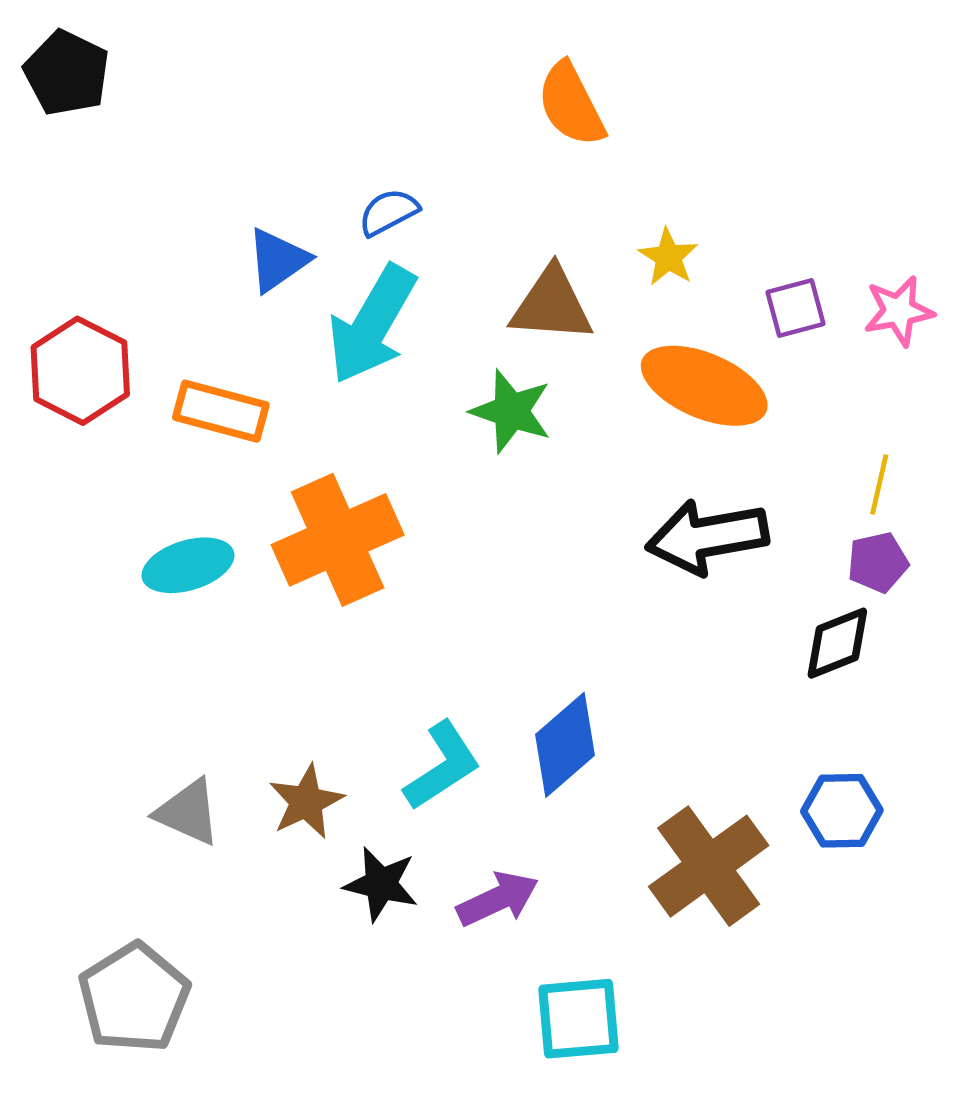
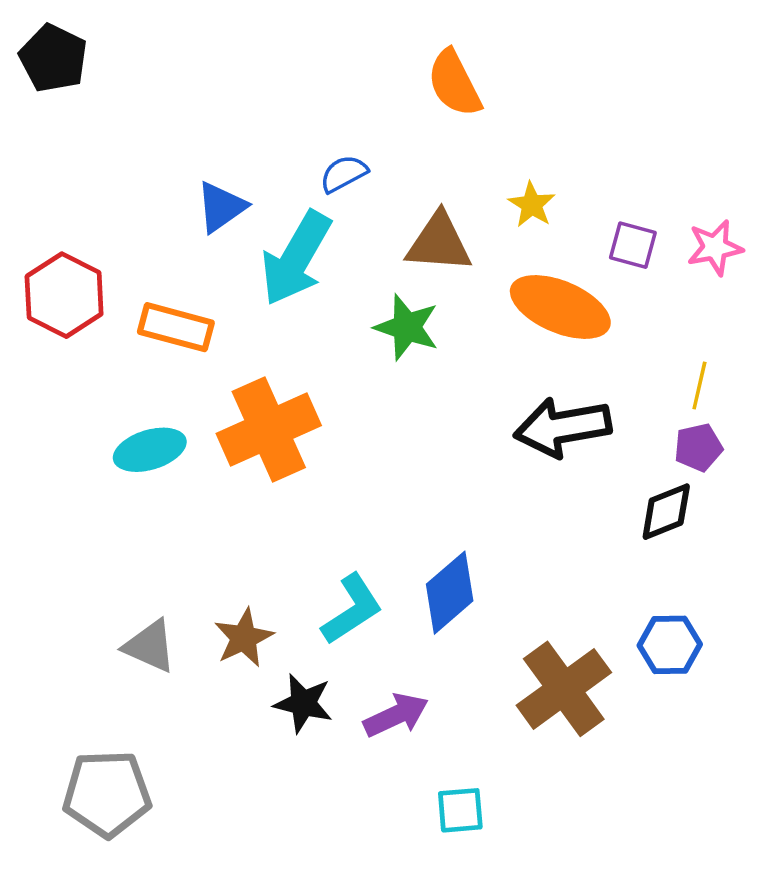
blue semicircle: (388, 212) -> (344, 174), moved
purple square: (795, 308) -> (633, 245), turned 30
gray pentagon: (134, 998) -> (107, 794), turned 30
cyan square: (579, 1019) -> (460, 810), size x0.7

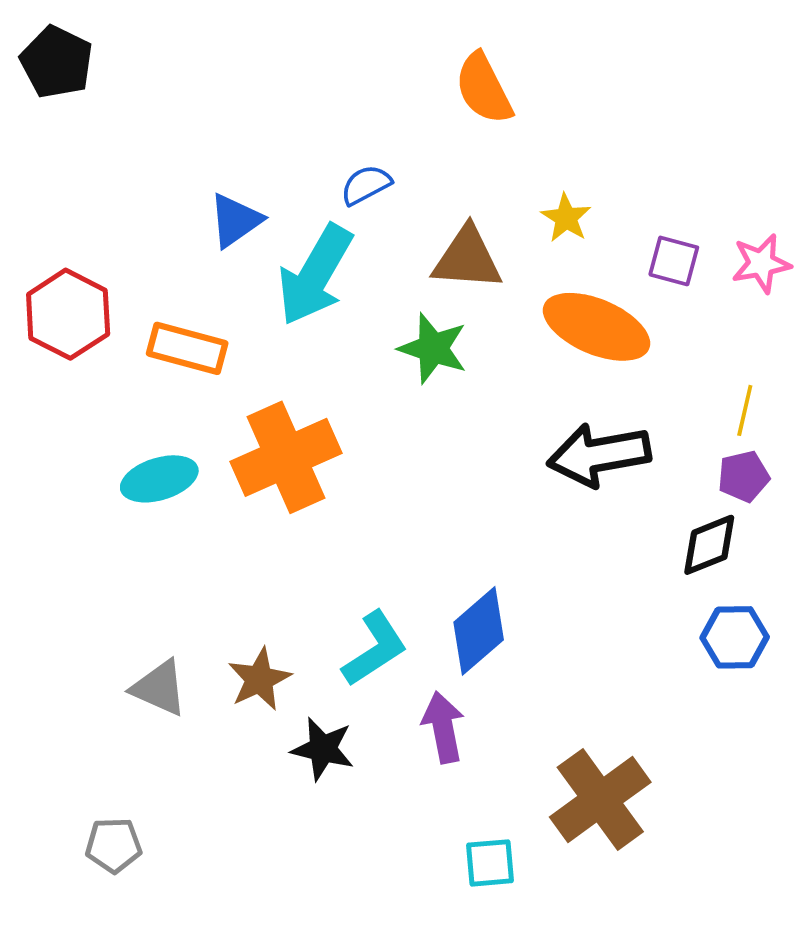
blue hexagon: (670, 645) -> (735, 637), moved
brown cross: (564, 689) -> (600, 800), moved
purple arrow: (396, 715) -> (443, 727), moved, turned -76
gray pentagon: (107, 794) -> (114, 845), size x0.6

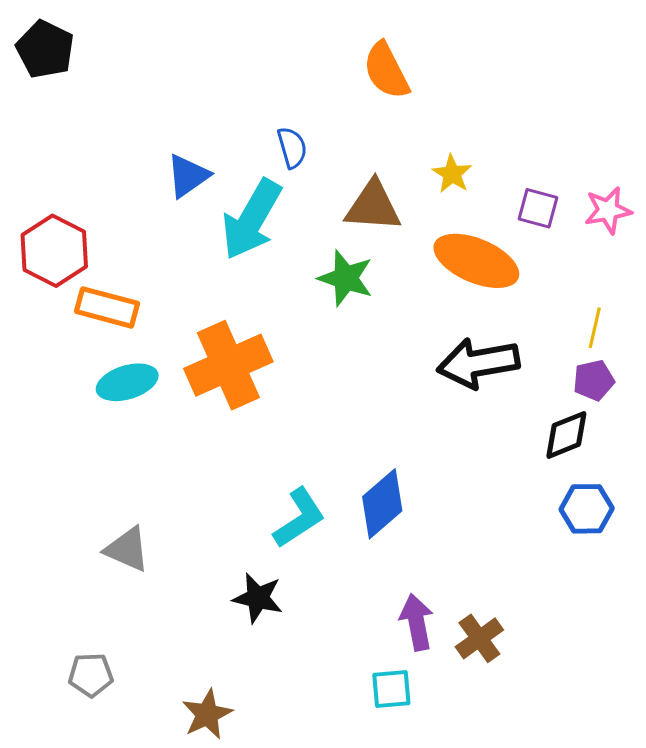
blue semicircle: (366, 185) -> (292, 148), turned 102
orange rectangle: (187, 348) -> (107, 307), moved
brown star: (259, 679) -> (207, 714), moved
purple arrow: (443, 727) -> (417, 622), moved
brown cross: (600, 800) -> (479, 638), size x0.6

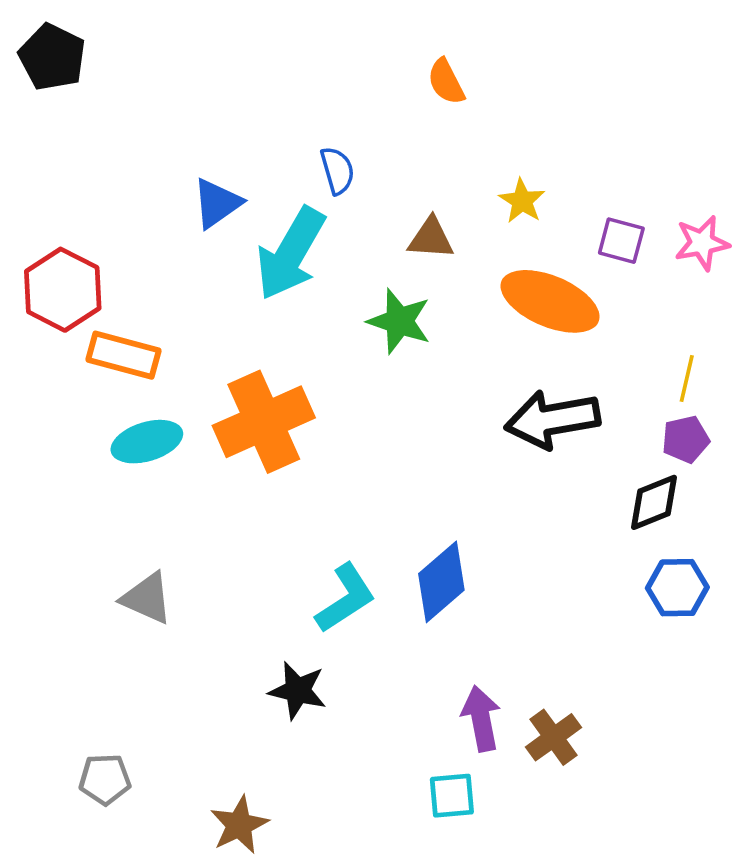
orange semicircle: (386, 71) -> (446, 82), size x0.7
brown triangle: (373, 206) -> (431, 238), size x0.7
gray triangle: (127, 549) -> (147, 598), moved

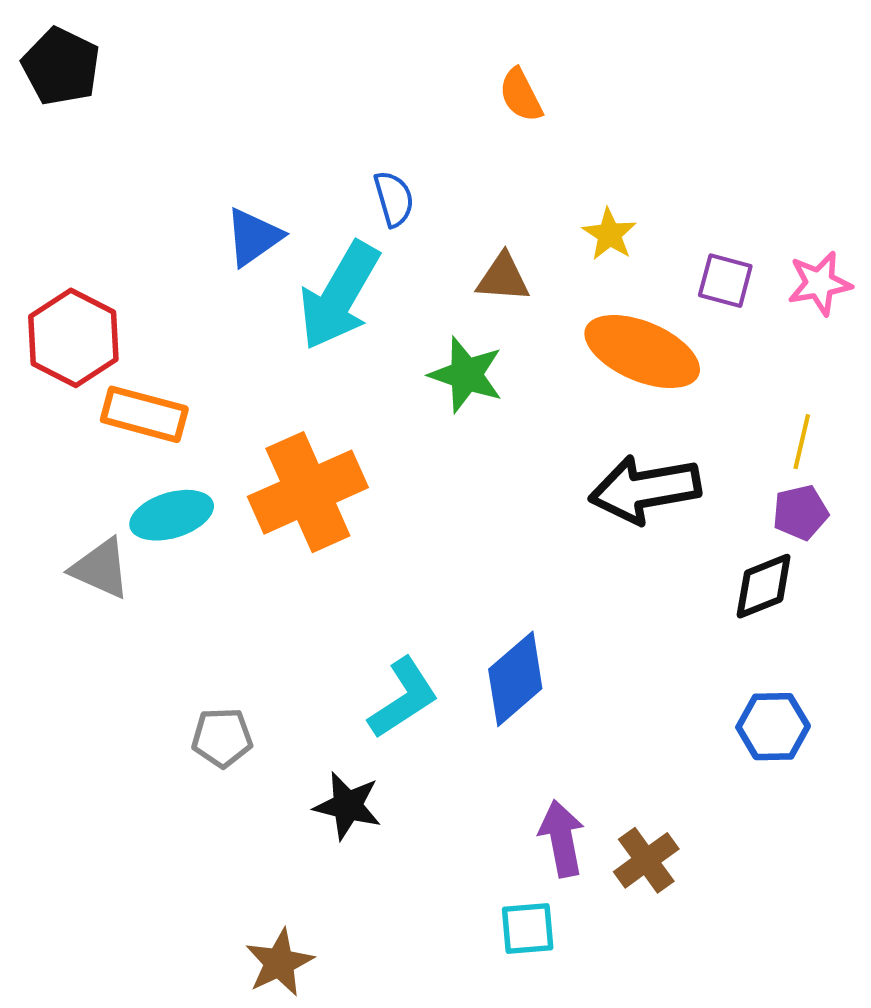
blue hexagon: (677, 588) -> (773, 727), moved
gray triangle: (147, 598) -> (101, 568), moved
gray pentagon: (105, 779) -> (222, 738), moved

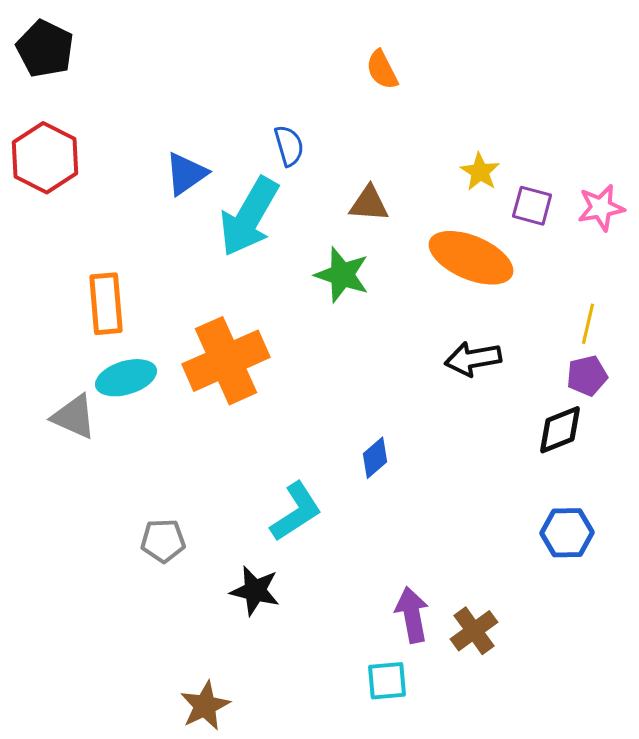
yellow star: (609, 234) -> (480, 172), moved
red hexagon: (73, 338) -> (45, 158), moved
orange rectangle: (144, 414) -> (106, 304), turned 70
black arrow: (645, 489) -> (473, 359), size x0.7
blue diamond: (515, 679) -> (375, 458), moved, size x0.6

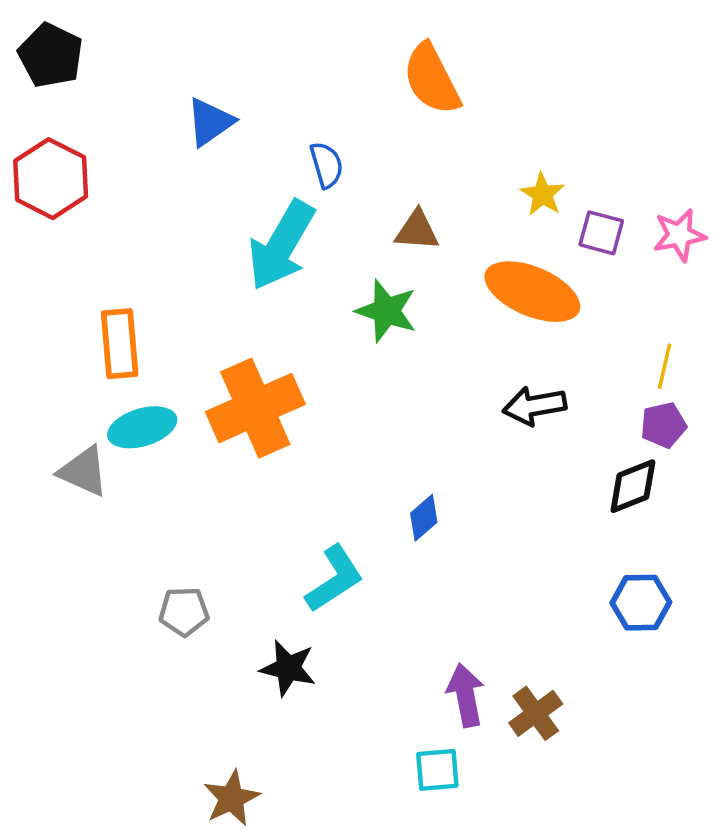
orange semicircle: (382, 70) -> (432, 79), size x1.6
blue triangle: (186, 174) -> (210, 122), moved

